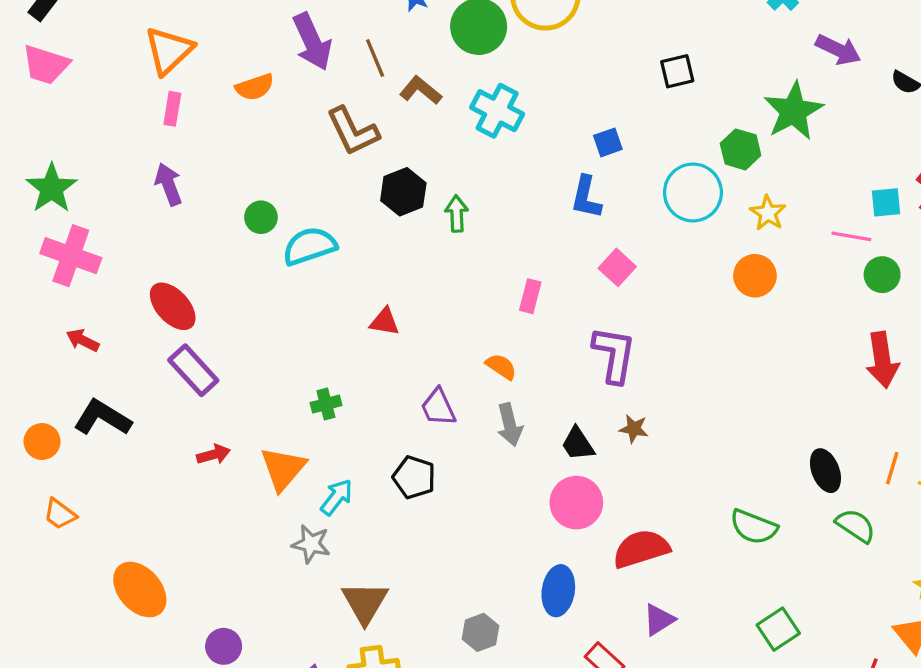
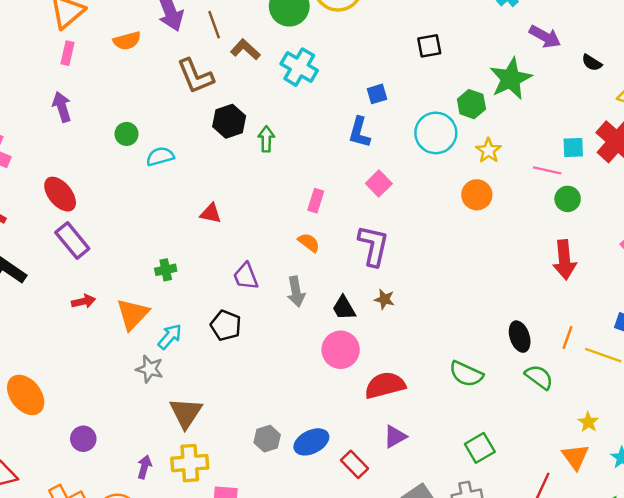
cyan semicircle: (310, 246) -> (160, 156), size x0.7
orange semicircle: (501, 367) -> (309, 243), moved
blue ellipse: (558, 591) -> (311, 442), moved, turned 52

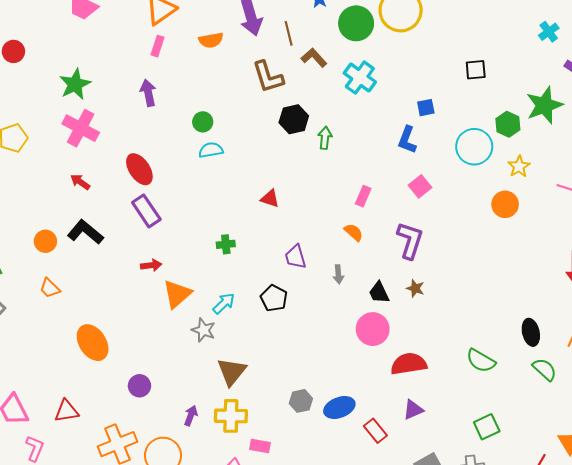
cyan semicircle: (160, 156) -> (211, 150), moved
gray arrow: (296, 292) -> (338, 274), size x0.7
orange triangle: (133, 314) -> (177, 294), moved

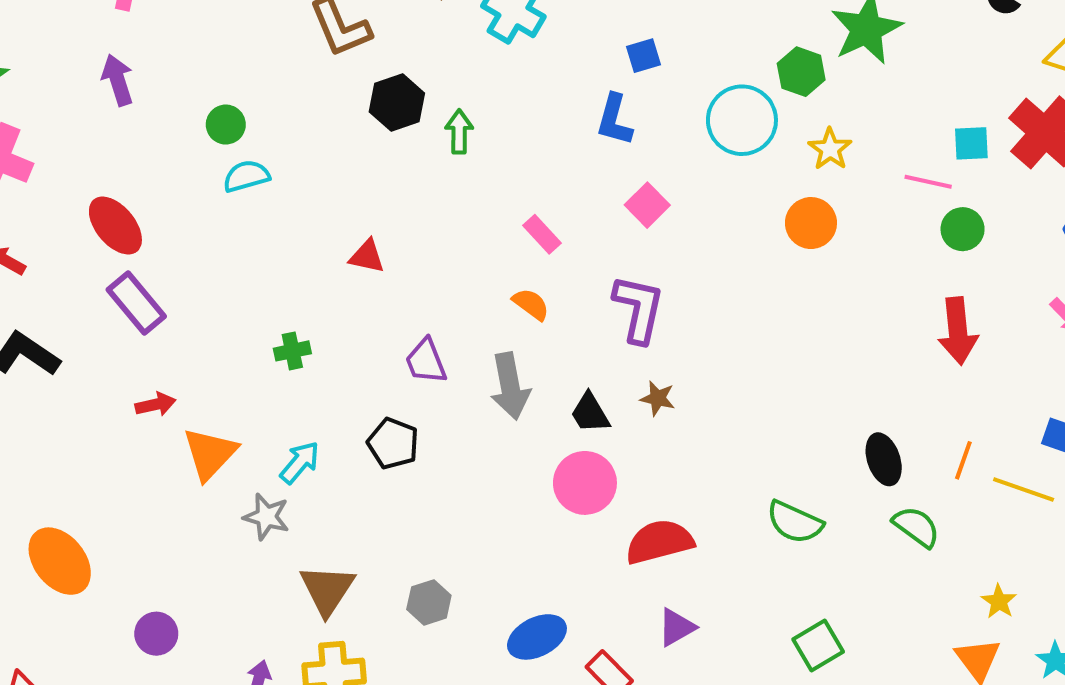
pink rectangle: (363, 196) -> (542, 234), turned -60
gray arrow: (338, 274) -> (510, 386), size x1.8
gray hexagon: (301, 401) -> (429, 602), moved

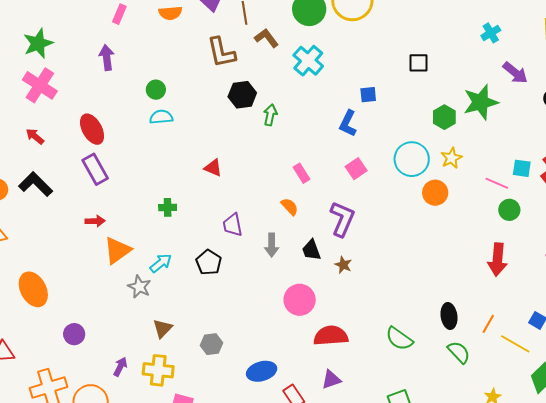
cyan circle: (742, 120) -> (412, 159), moved
gray arrow: (510, 386) -> (272, 245), size x0.7
black trapezoid: (590, 413) -> (311, 250), moved
brown triangle: (327, 590) -> (162, 328), size x0.7

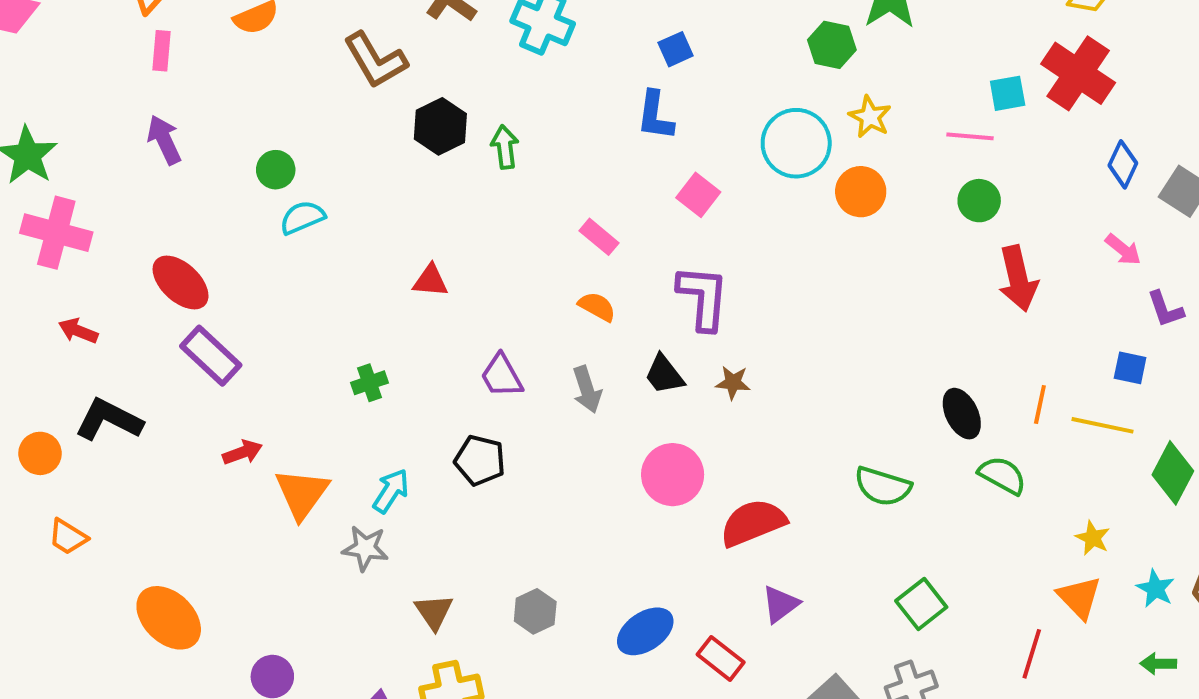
green circle: (509, 210) -> (979, 201), moved

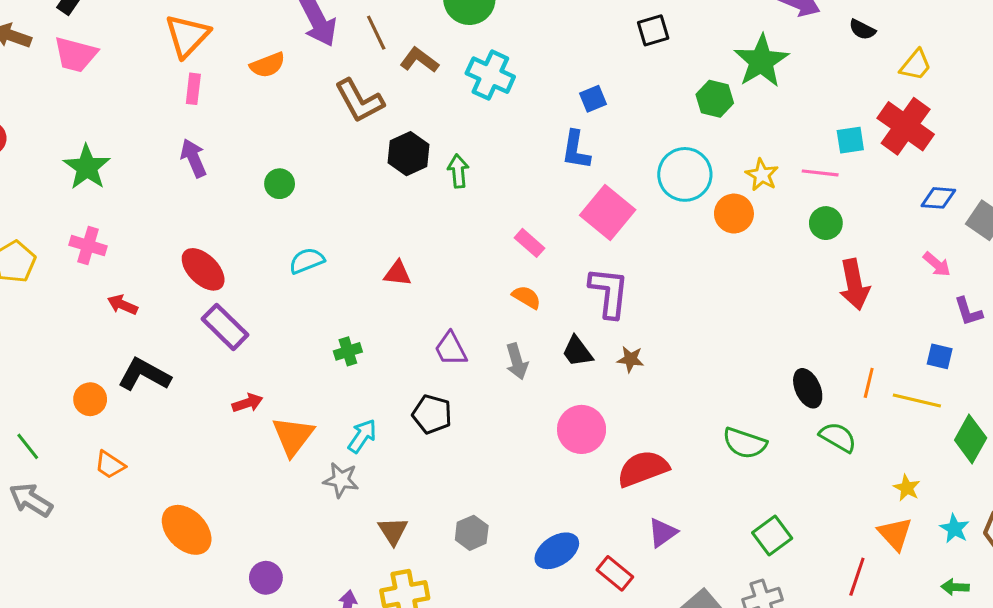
yellow star: (870, 117) -> (762, 175), moved
blue diamond: (1123, 164) -> (938, 198), turned 68
pink square: (698, 195) -> (608, 213), size x1.6
cyan semicircle: (302, 217) -> (307, 261), moved
pink cross: (56, 233) -> (88, 246), moved, size x0.7

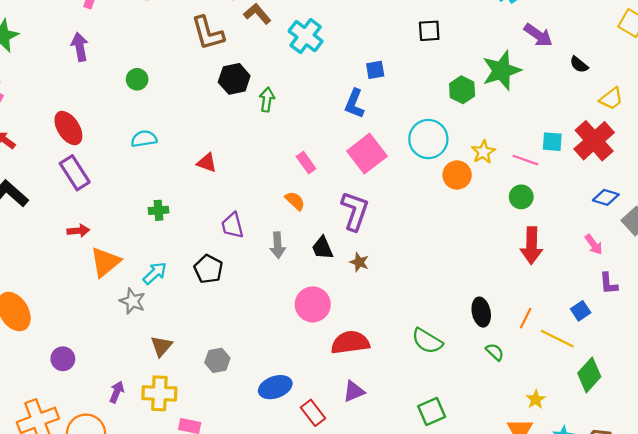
blue square: (940, 356) -> (581, 311), turned 30
green semicircle: (838, 437) -> (495, 352), size x0.7

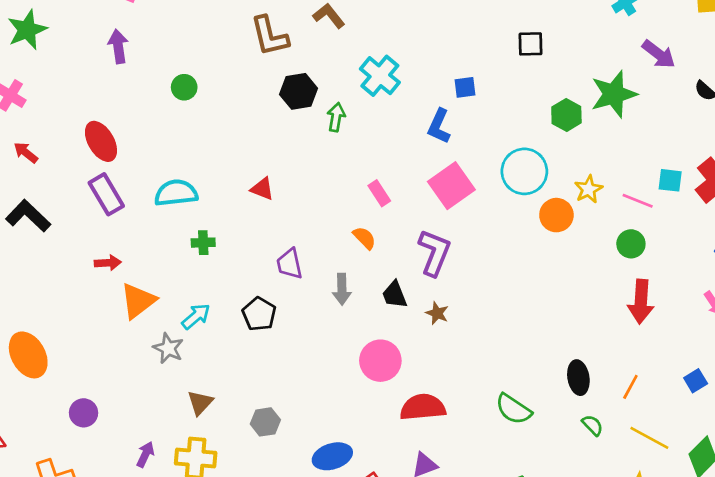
cyan cross: (306, 36) -> (380, 76), moved
cyan semicircle: (144, 139) -> (176, 193), moved, size x1.4
yellow line: (557, 339) -> (649, 438), moved

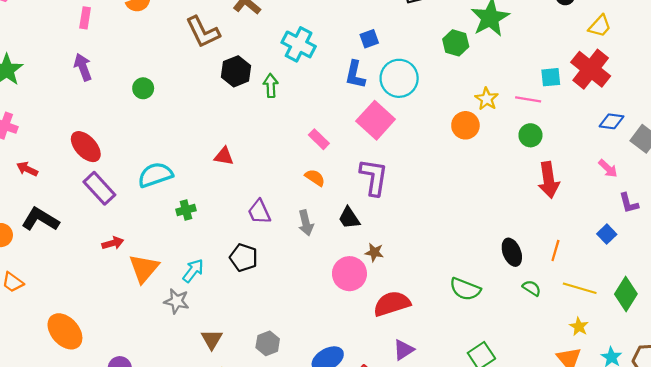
cyan circle: (524, 171) -> (399, 78), moved
brown star: (437, 313) -> (374, 252), moved

